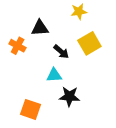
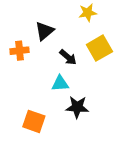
black triangle: (40, 28) -> (44, 31), turned -36
orange cross: (18, 46) -> (20, 51), turned -35

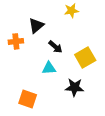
yellow square: (99, 48) -> (85, 57), moved
black star: (77, 107) -> (75, 87), moved

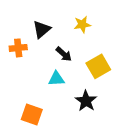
yellow star: (71, 11) -> (82, 24), moved
black star: (75, 87) -> (86, 101), turned 30

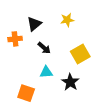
black arrow: (64, 54) -> (44, 48), moved
cyan triangle: (56, 79) -> (46, 72), moved

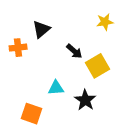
yellow star: (67, 20) -> (105, 22), moved
black arrow: (44, 48) -> (74, 51), moved

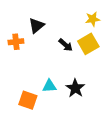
yellow square: (98, 66) -> (88, 44), moved
cyan triangle: (56, 88) -> (49, 86), moved

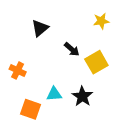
orange cross: (16, 42) -> (18, 70), moved, turned 32
yellow square: (88, 44) -> (96, 62), moved

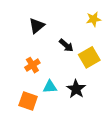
orange cross: (18, 70) -> (32, 65), moved, turned 32

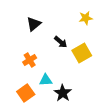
black star: (76, 89) -> (63, 93), moved
orange square: (28, 101) -> (26, 93), turned 36

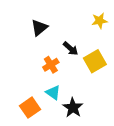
orange cross: (30, 60) -> (51, 65), moved
cyan triangle: (46, 80) -> (53, 93), turned 40

